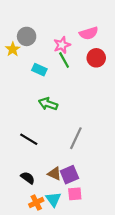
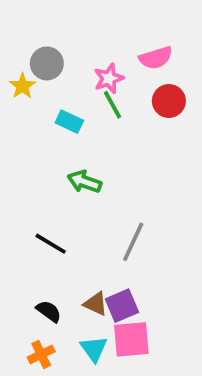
pink square: (75, 194) -> (131, 339), size x1.5
orange cross: (36, 202) -> (41, 354), moved

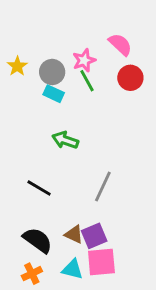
pink semicircle: (156, 58) -> (120, 44), turned -120
gray circle: (47, 63) -> (52, 72), moved
black semicircle: (49, 311) -> (38, 240), size x1.5
cyan triangle: (94, 349) -> (72, 269), turned -40

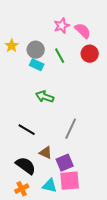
pink star: (84, 60) -> (62, 26), moved
brown triangle: (74, 234) -> (46, 153), moved

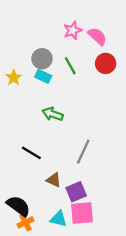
yellow star: (12, 46) -> (14, 78), moved
black semicircle: (26, 166) -> (18, 206), moved

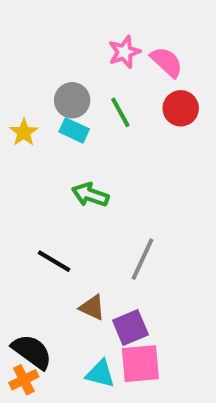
orange cross: (25, 222) -> (24, 380), moved

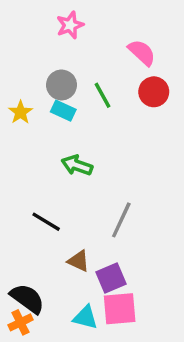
pink star: (124, 52) -> (70, 25), moved

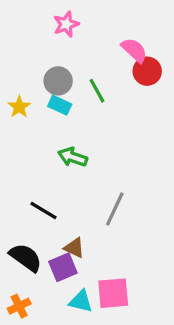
red circle: (154, 92) -> (147, 71), moved
purple square: (111, 278) -> (63, 267), moved
black semicircle: (27, 299) -> (26, 258), moved

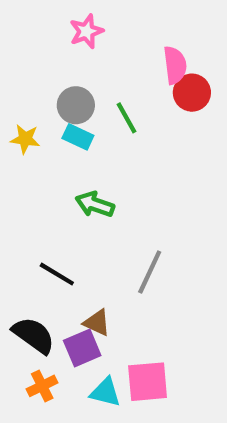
pink semicircle: (134, 50) -> (175, 65), turned 40
yellow star: (19, 107) -> (25, 139), turned -30
orange cross: (19, 306) -> (42, 386), moved

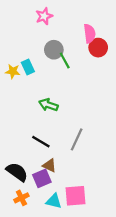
gray circle: (76, 105) -> (54, 50), moved
cyan rectangle: (78, 137) -> (28, 67), moved, turned 40
black line: (57, 274) -> (41, 142), moved

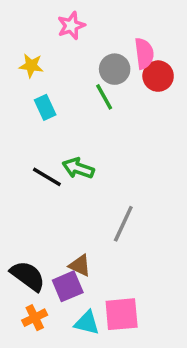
gray circle: (54, 50) -> (115, 69), moved
yellow star: (13, 71) -> (31, 66), moved
black line: (41, 142) -> (47, 177), moved

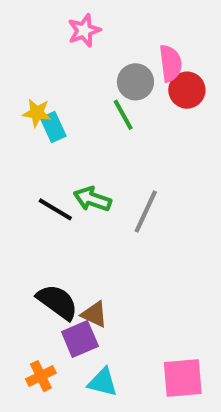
yellow star: (31, 66) -> (37, 113), moved
gray line: (123, 224) -> (146, 211), moved
black semicircle: (28, 276) -> (57, 302), moved
pink square: (122, 314) -> (183, 378), moved

